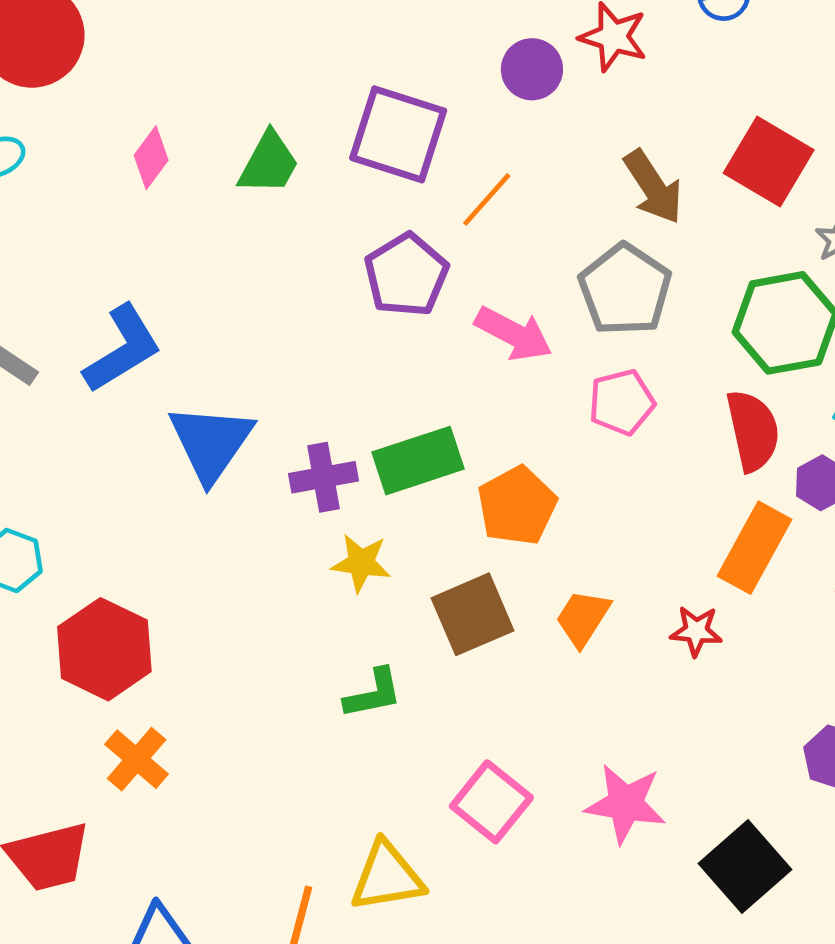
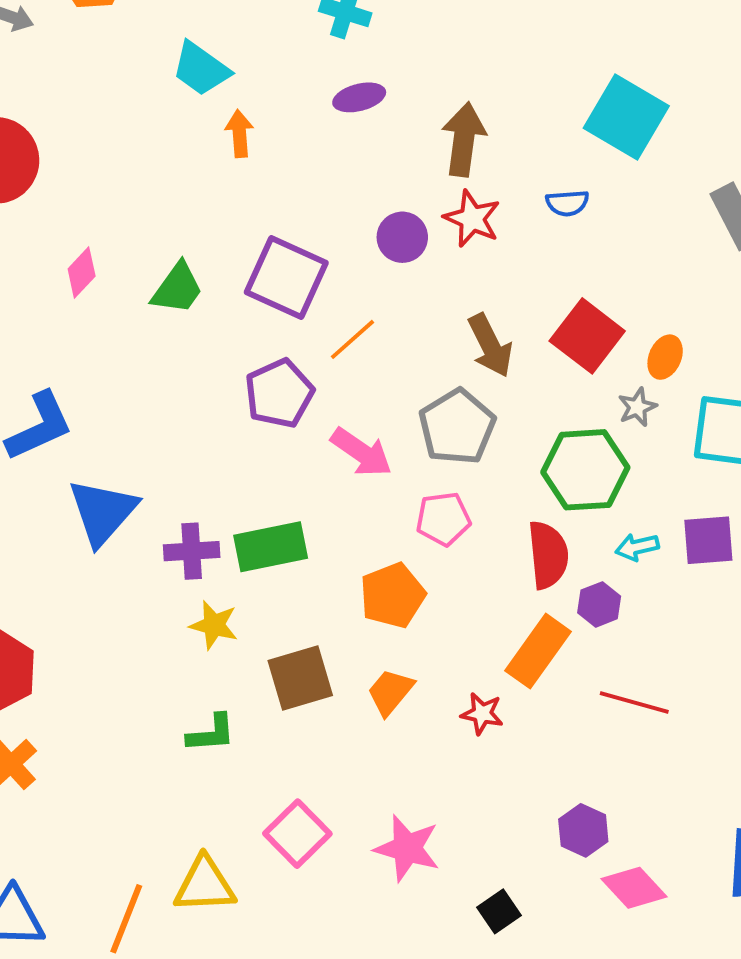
orange pentagon: (517, 506) -> (393, 595), moved
black square: (745, 867) -> (499, 911), size x0.6

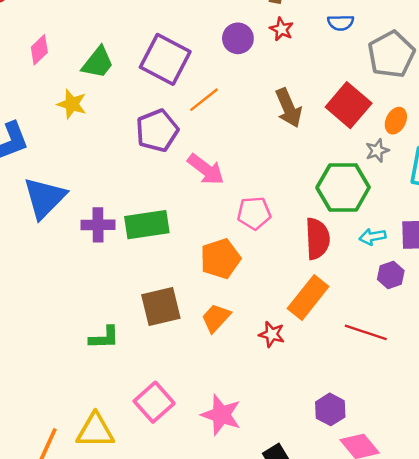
red star: (472, 219) -> (282, 29), size x0.7
gray pentagon: (457, 427) -> (391, 54), moved
purple hexagon: (599, 604) -> (391, 275), moved
yellow star: (214, 625) -> (72, 104), moved

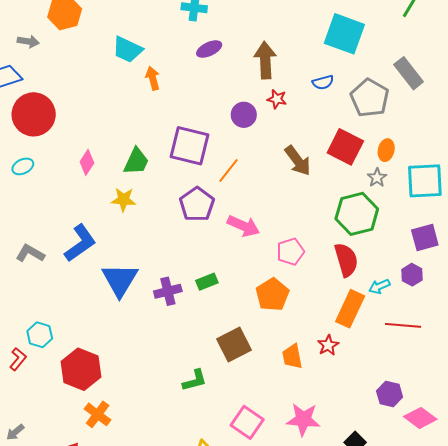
green rectangle: (147, 225) -> (207, 282), size x0.6
cyan arrow: (372, 237) -> (379, 286), moved
orange trapezoid: (216, 318) -> (292, 356), moved, turned -40
red star: (272, 334) -> (328, 345), turned -30

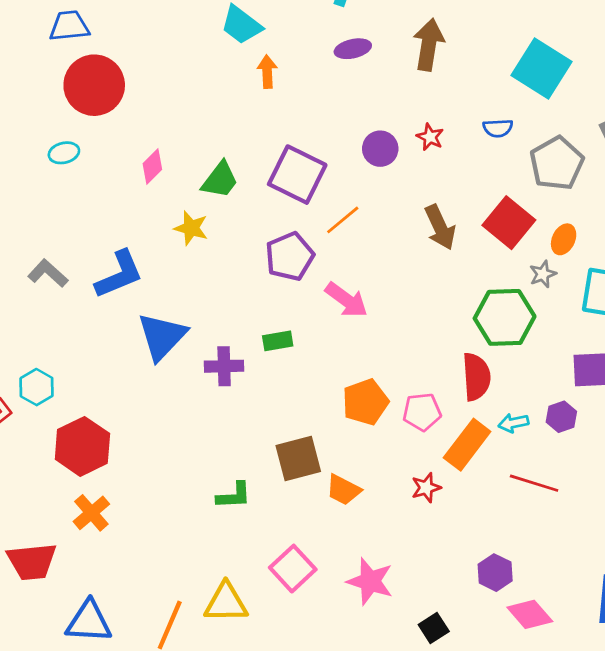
brown arrow: (265, 60) -> (429, 45), moved
pink pentagon: (290, 252) -> (422, 412), moved
green rectangle: (207, 282) -> (278, 341), moved
orange trapezoid: (292, 356) -> (343, 490), moved, turned -64

